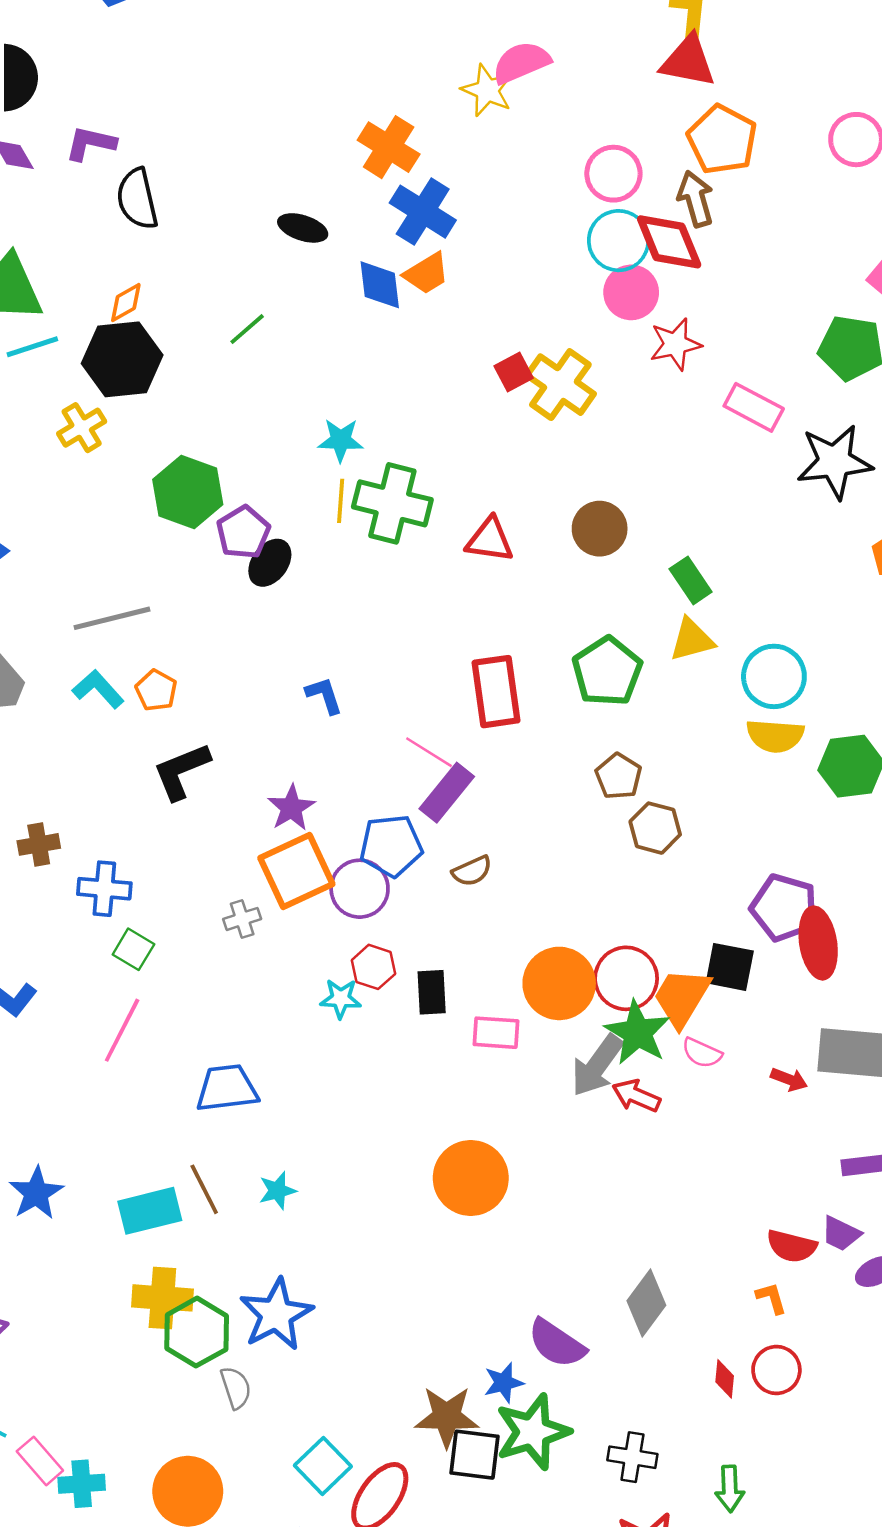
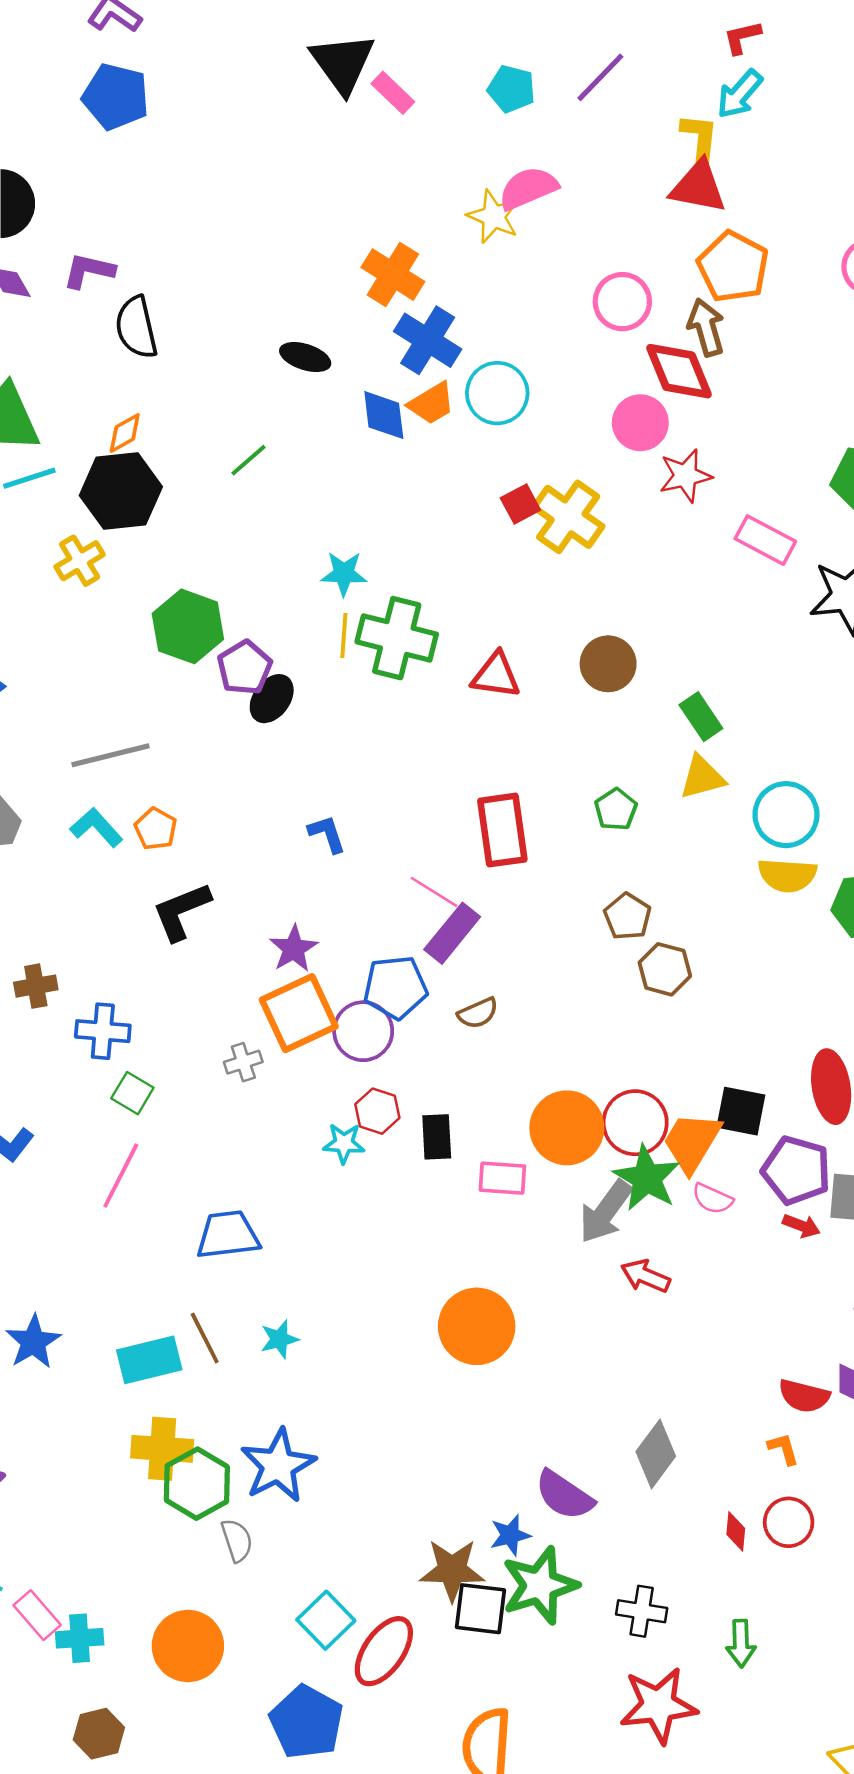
cyan circle: (619, 241) -> (497, 393), moved
green pentagon: (607, 671) -> (616, 809), size x0.6
purple pentagon: (784, 908) -> (796, 1170), moved
red arrow: (636, 1096) -> (645, 1276), moved

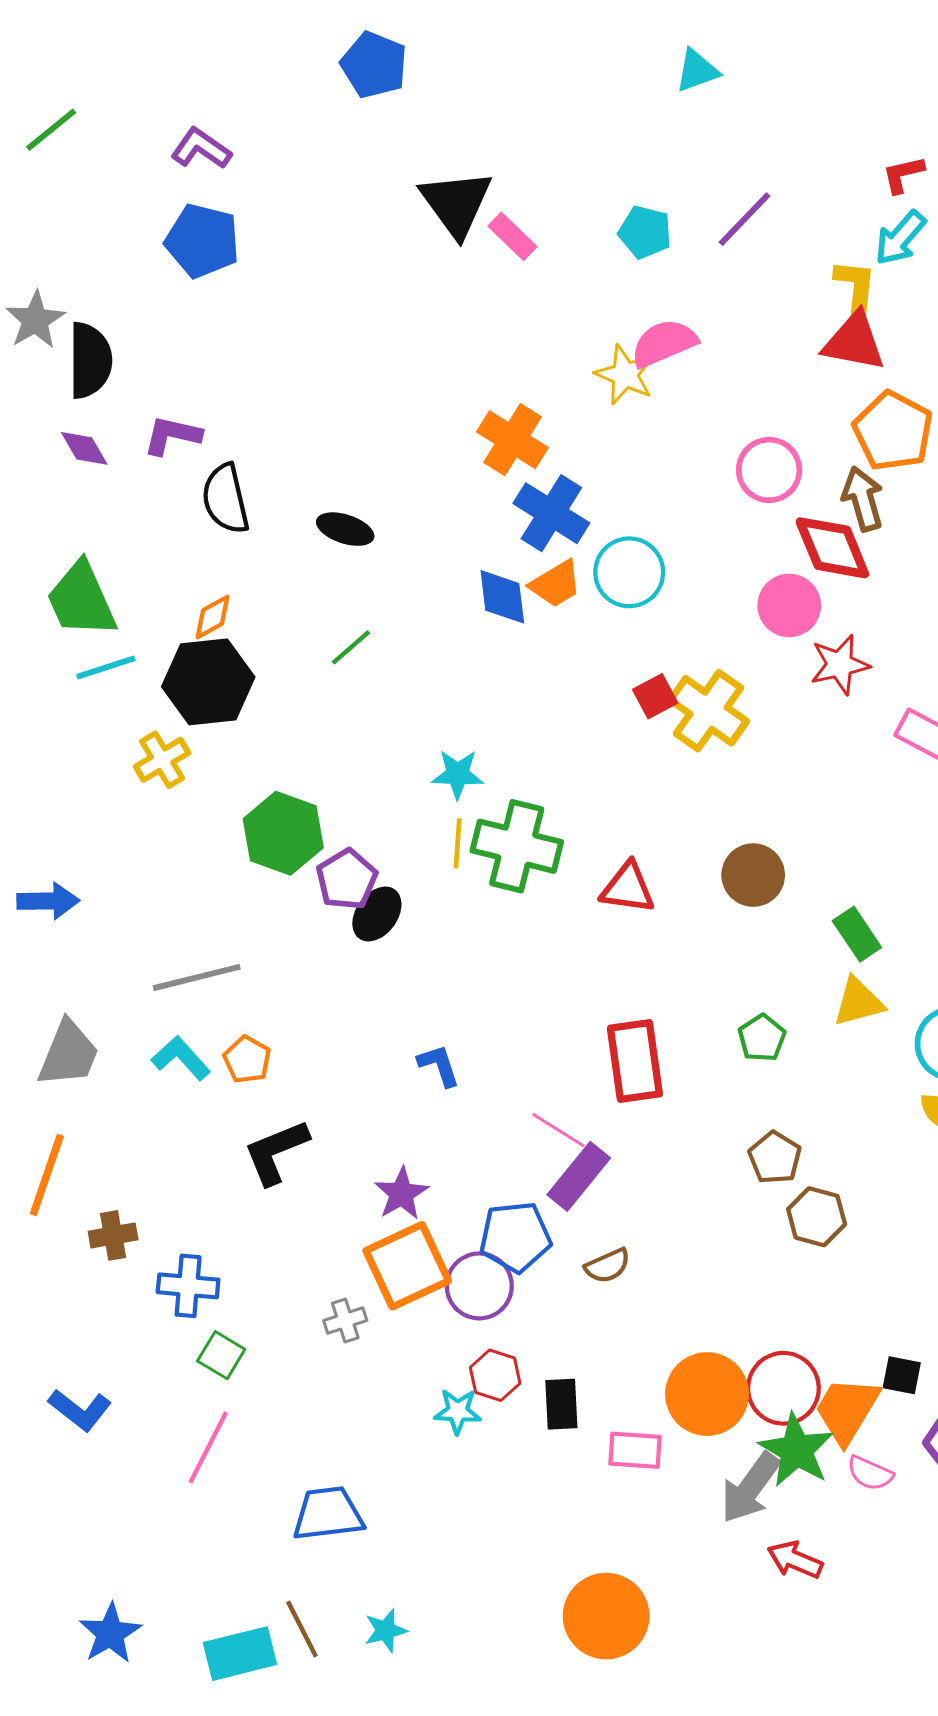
black ellipse: (305, 357) -> (345, 529), moved
black square: (741, 1111) -> (902, 1375), size x0.7

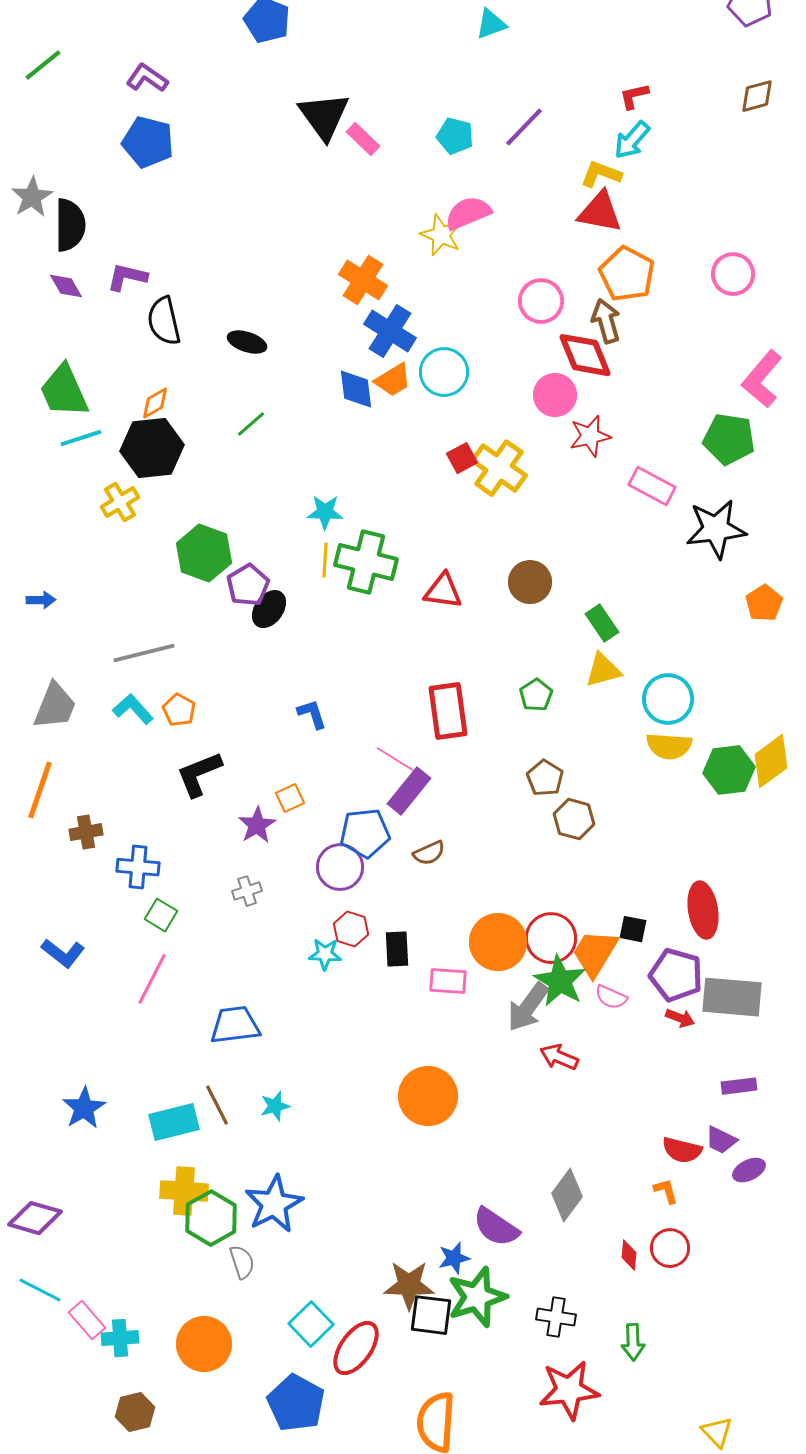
yellow L-shape: (856, 287) -> (601, 174), turned -75
blue arrow: (48, 901) -> (41, 600), size x0.7
purple star: (401, 1194) -> (257, 825), moved
orange square: (407, 1266) -> (290, 798), moved, size x0.5

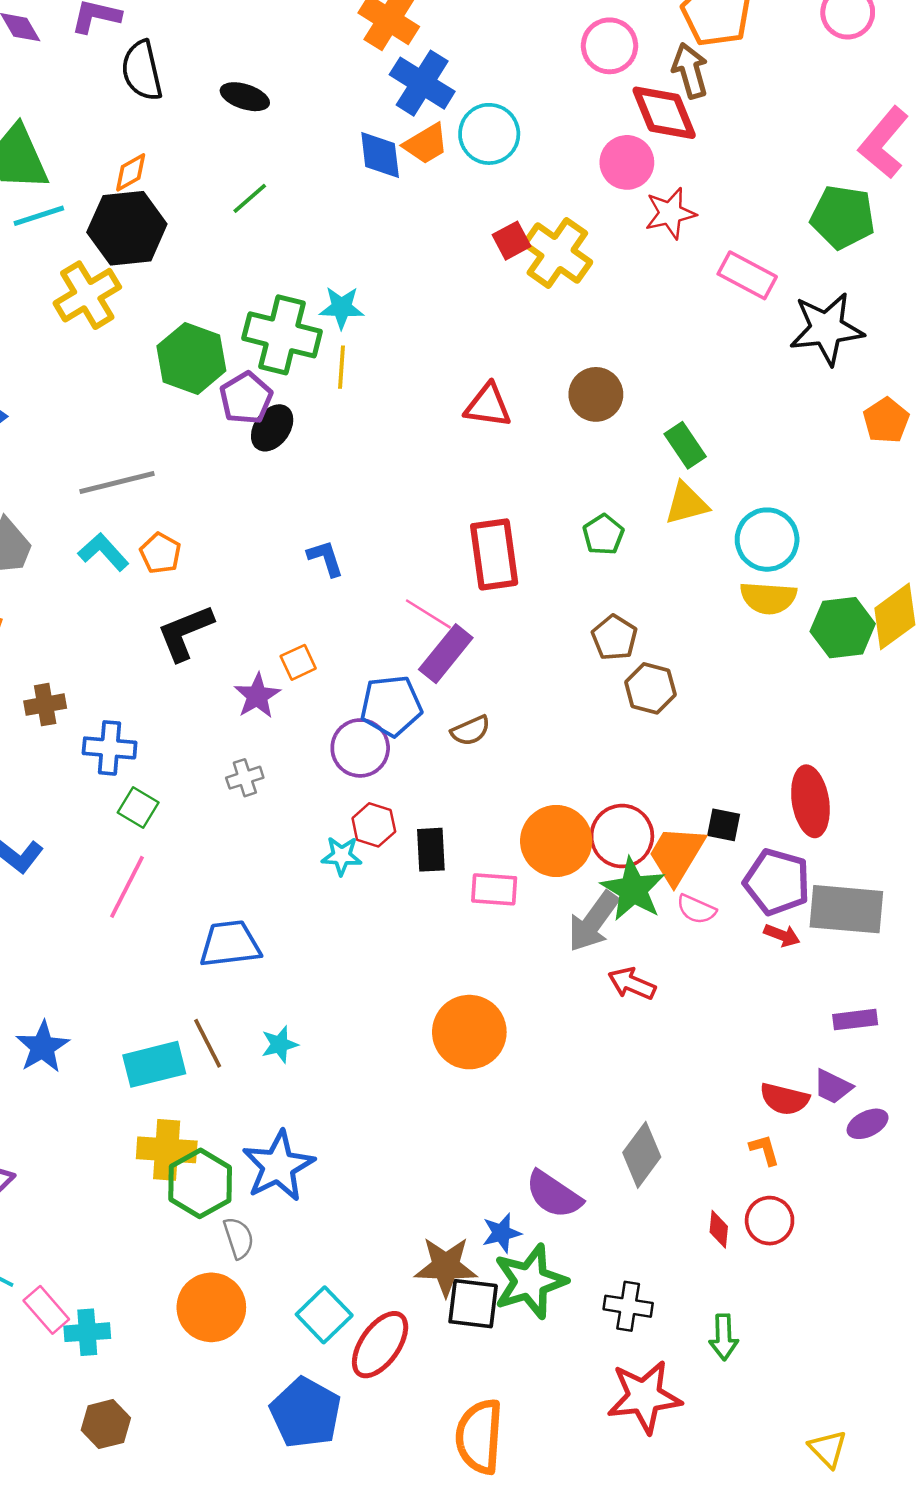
yellow cross: (120, 502) -> (87, 295), size x1.4
green cross: (366, 562) -> (282, 335), moved
orange circle: (204, 1344) -> (211, 1307), moved

